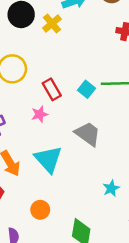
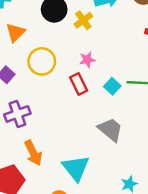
pink star: (40, 114) -> (87, 60), moved
cyan triangle: (48, 159) -> (76, 168), moved

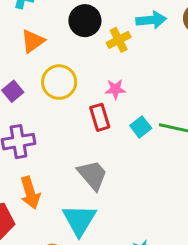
gray trapezoid: (110, 130) -> (92, 175), moved

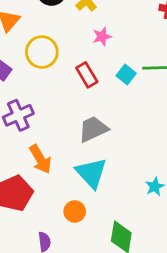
pink star: (115, 89) -> (102, 37), moved
gray trapezoid: (92, 175) -> (93, 129), turned -60

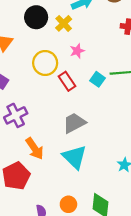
yellow circle: (42, 52) -> (45, 63), moved
orange circle: (75, 211) -> (68, 204), moved

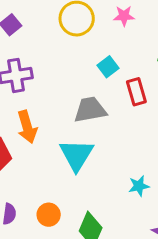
cyan square: (97, 79) -> (108, 67), moved
red rectangle: (67, 81) -> (136, 92), moved

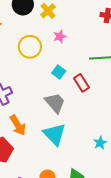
gray trapezoid: (90, 110) -> (55, 103), turned 75

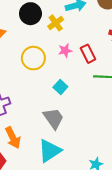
red rectangle: (81, 83) -> (88, 54), moved
cyan triangle: (54, 134) -> (50, 151), turned 35

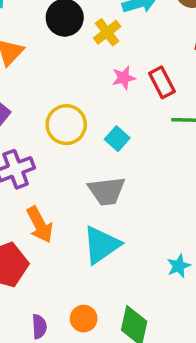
yellow circle: (33, 58) -> (66, 125), moved
gray trapezoid: (54, 118) -> (107, 191), turned 120

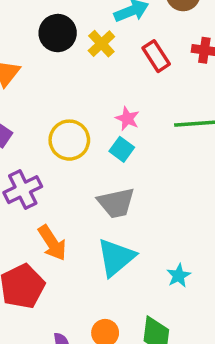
pink star: (124, 78) -> (127, 119), moved, turned -30
red rectangle: (162, 82) -> (156, 56), moved
cyan star: (179, 266) -> (179, 276), moved

